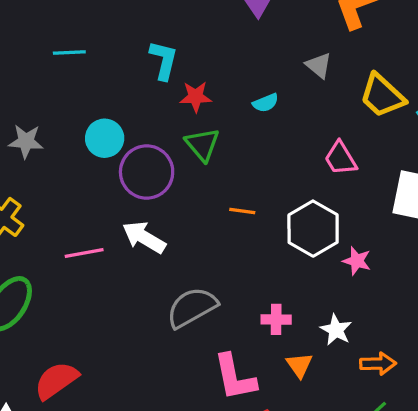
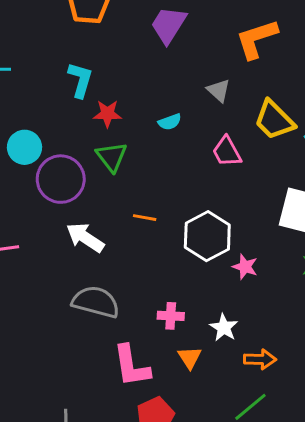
pink trapezoid: (341, 158) -> (227, 152), moved
white arrow: (144, 237) -> (85, 238), moved
gray semicircle: (192, 307) -> (96, 302), turned 42

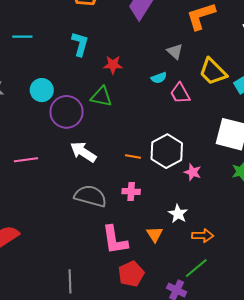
red star: (107, 114) -> (113, 65), moved
cyan semicircle: (170, 122) -> (159, 78), moved
green triangle: (112, 157) -> (101, 97), turned -40
orange line: (145, 218) -> (133, 156), moved
pink cross: (171, 316) -> (131, 191), moved

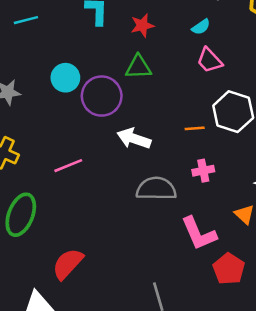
pink trapezoid: (180, 93) -> (210, 60), moved

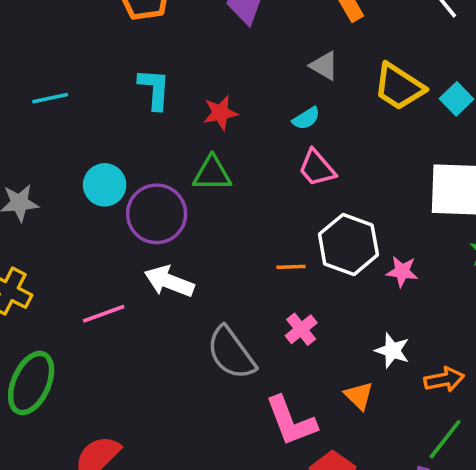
white arrow: (134, 139) -> (169, 281), moved
pink cross: (203, 171) -> (301, 329), turned -30
gray semicircle: (156, 189) -> (231, 353), turned -129

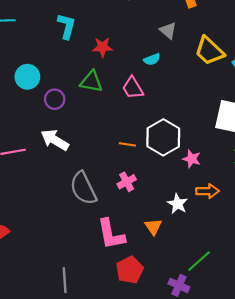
pink trapezoid: (317, 168) -> (133, 88), moved
purple circle: (157, 214) -> (55, 99), size x0.6
orange arrow: (444, 379) -> (207, 191), moved

